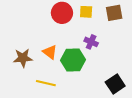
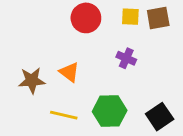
yellow square: (86, 12) -> (130, 17), moved
green hexagon: (73, 60) -> (110, 111), moved

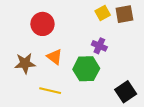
yellow square: (130, 17) -> (103, 13), turned -32
red circle: (86, 18) -> (42, 24), moved
green hexagon: (110, 111) -> (86, 69), moved

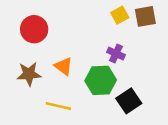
red circle: (42, 24) -> (34, 29), moved
black square: (126, 92) -> (129, 101), moved

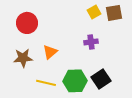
purple cross: (116, 54) -> (91, 42), turned -32
orange triangle: (64, 66) -> (50, 52), turned 42
green hexagon: (101, 80) -> (75, 81), moved

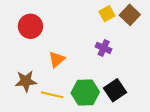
brown square: (114, 13) -> (130, 15), turned -36
purple cross: (91, 42) -> (104, 48), turned 32
brown star: (23, 58) -> (26, 81), moved

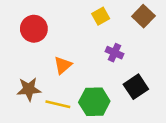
yellow square: (107, 14) -> (101, 16), moved
black square: (115, 90) -> (136, 87), moved

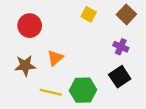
yellow square: (101, 16) -> (89, 14), turned -32
purple cross: (114, 53) -> (121, 47), moved
brown star: (29, 89) -> (25, 66), moved

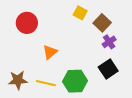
brown square: (126, 14) -> (102, 23), moved
purple cross: (121, 47) -> (109, 42), turned 32
brown star: (25, 66) -> (18, 80), moved

